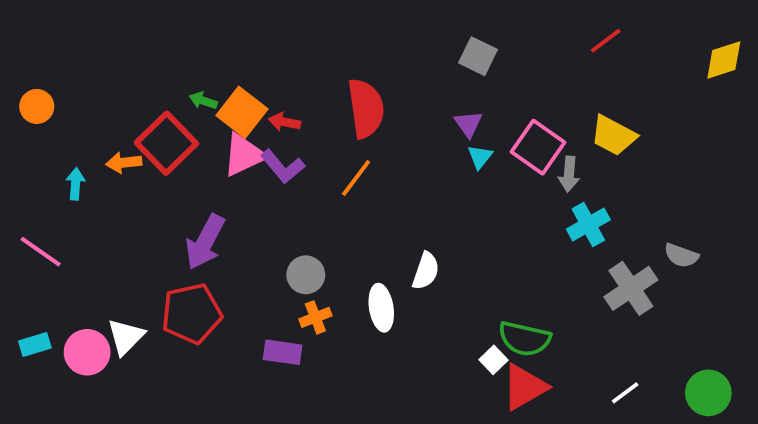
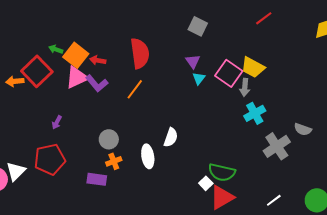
yellow trapezoid: (613, 135) -> (253, 67), moved
purple arrow: (205, 242) -> (57, 122), size x0.5

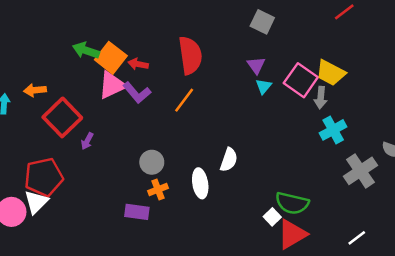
green arrow: (56, 49) -> (86, 50), size x1.5
red square: (37, 71) -> (62, 117), moved
red pentagon: (50, 159) -> (44, 177), moved

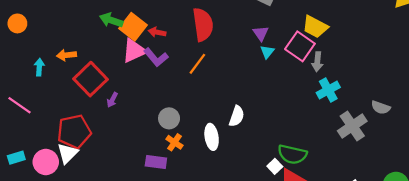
yellow trapezoid: (331, 73) -> (315, 27), moved
orange cross: (158, 190) -> (174, 142), turned -35

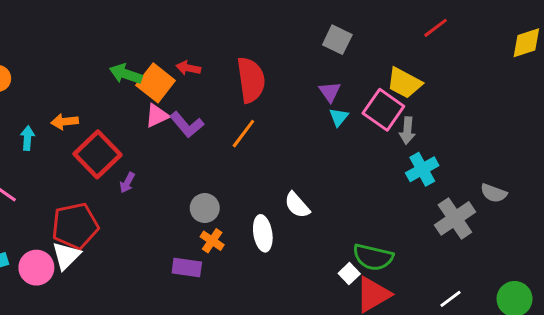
red arrow: (157, 32) -> (188, 68), moved
pink triangle: (134, 51) -> (157, 116), size x0.7
white semicircle: (237, 116) -> (297, 205), turned 120

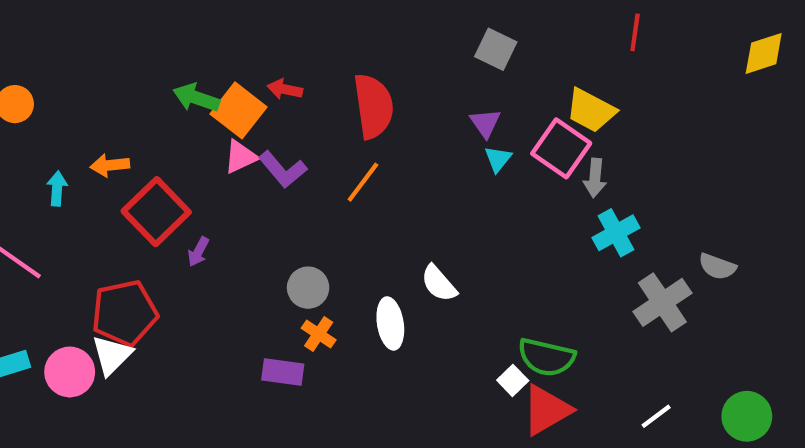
red line: (436, 28) -> (635, 32), turned -45

